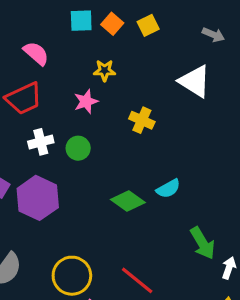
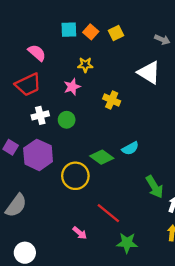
yellow circle: (72, 276) -> (75, 176), moved

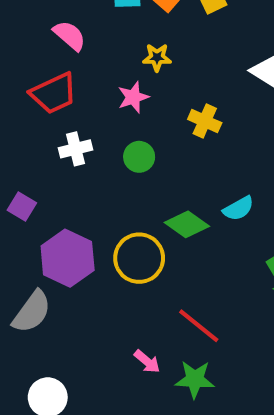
green circle: (67, 120) -> (139, 157), moved
purple hexagon: (38, 155) -> (68, 258), moved
green star: (127, 243) -> (195, 379), moved

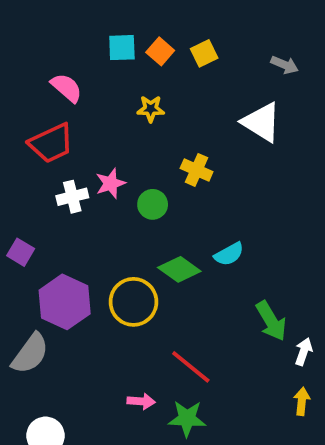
pink star: (133, 97) -> (111, 183), moved
green circle: (139, 157) -> (153, 204), moved
pink arrow: (147, 361) -> (141, 401), turned -36

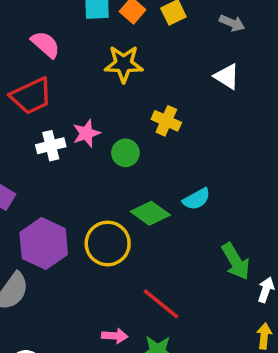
gray arrow: (285, 65) -> (232, 23), moved
yellow star: (151, 109) -> (124, 64), size x1.5
white triangle: (262, 122) -> (227, 76), size x0.7

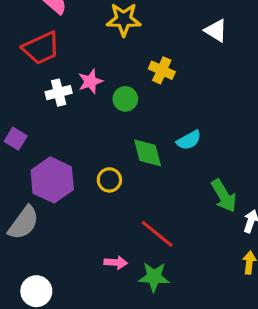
green diamond: (150, 213) -> (148, 153), turned 40
yellow circle: (108, 243) -> (109, 180), size x0.6

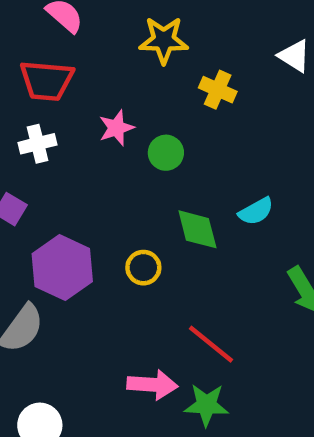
red trapezoid: (41, 48) -> (47, 81), turned 30
yellow cross: (162, 70) -> (218, 90), moved
white cross: (59, 93) -> (38, 144), moved
pink arrow: (116, 263) -> (152, 385), size x1.5

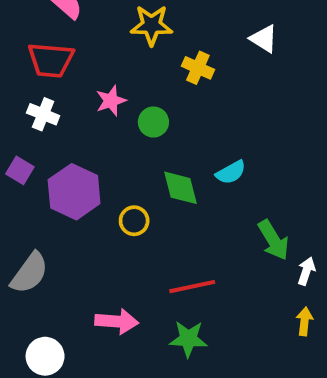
white cross: (38, 144) -> (43, 114), turned 36
purple hexagon: (62, 268) -> (74, 192), moved
red line: (211, 344) -> (192, 287), turned -51
pink arrow: (152, 385) -> (117, 321), moved

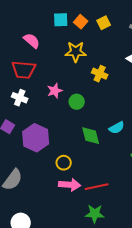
yellow circle: (134, 221) -> (64, 163), moved
pink arrow: (117, 321) -> (70, 185), moved

